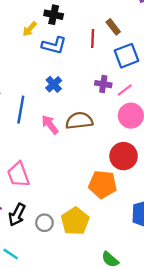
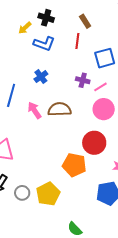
brown rectangle: (113, 27) -> (85, 21), moved

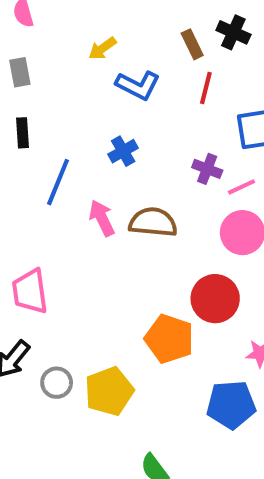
black cross: (46, 18) -> (233, 32), moved
brown rectangle: (85, 21) -> (192, 44), moved

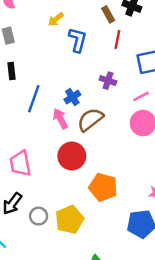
blue L-shape: (138, 85) -> (78, 40), turned -100
blue cross: (123, 151) -> (72, 97), moved
purple cross: (207, 169) -> (108, 81), moved
brown semicircle: (153, 222) -> (90, 120), turned -40
red circle: (215, 299) -> (72, 156), moved

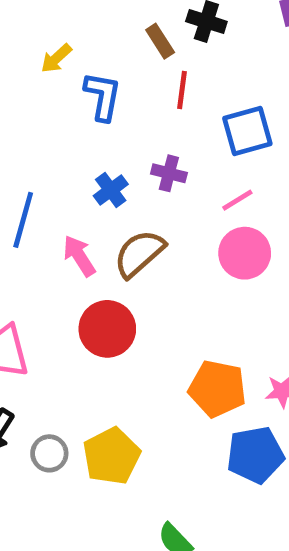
blue cross: (72, 97) -> (111, 190), moved
orange pentagon: (103, 187) -> (217, 389), moved

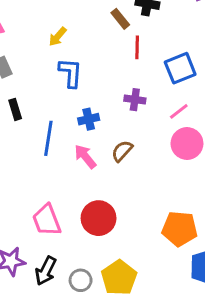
blue L-shape: (103, 96) -> (71, 73), moved
blue cross: (111, 190) -> (89, 119), moved, turned 30
brown semicircle: (139, 254) -> (122, 151), size x0.7
red circle: (107, 329) -> (99, 218), moved

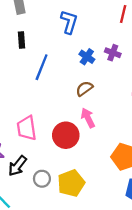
blue cross: (89, 119) -> (87, 57), moved, turned 35
brown semicircle: (122, 151) -> (84, 89), moved
pink arrow: (85, 157) -> (88, 118), moved

